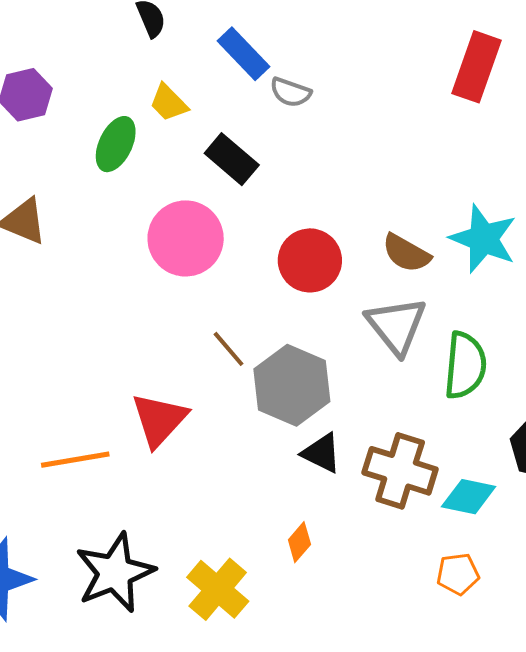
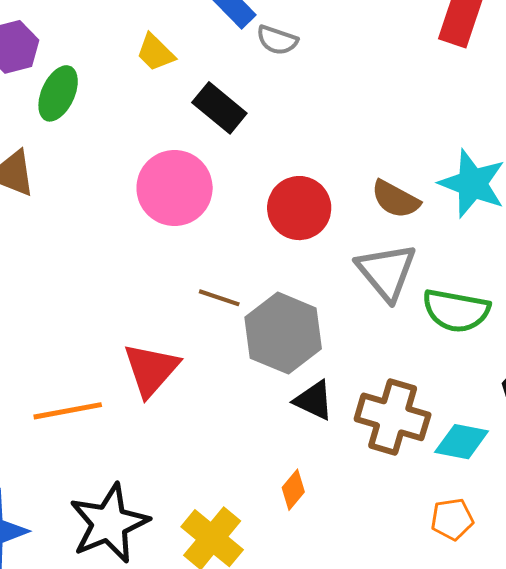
green ellipse: (116, 144) -> (58, 93), moved
brown line: (229, 349) -> (219, 298), turned -30
green semicircle: (465, 365) -> (456, 311), turned 96

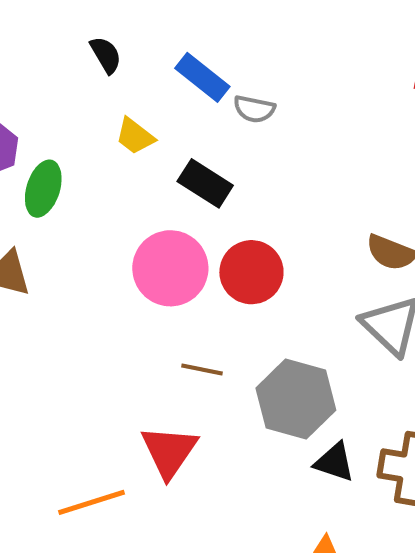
red circle: (299, 208) -> (251, 272), moved
brown line: (219, 298) -> (202, 370), moved

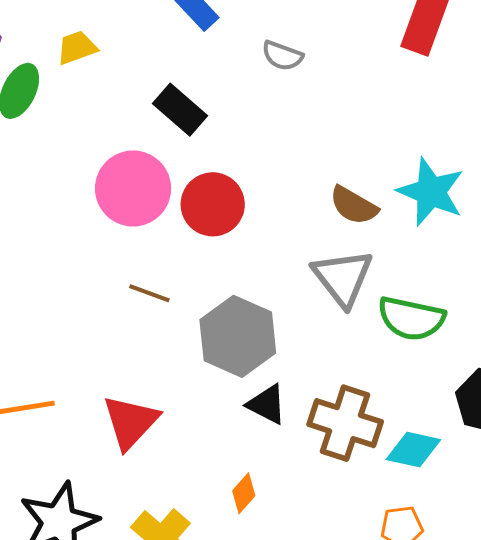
gray semicircle: (254, 109) -> (282, 56), moved
yellow trapezoid: (135, 136) -> (77, 48), moved, turned 114
red triangle: (169, 451) -> (131, 422), moved

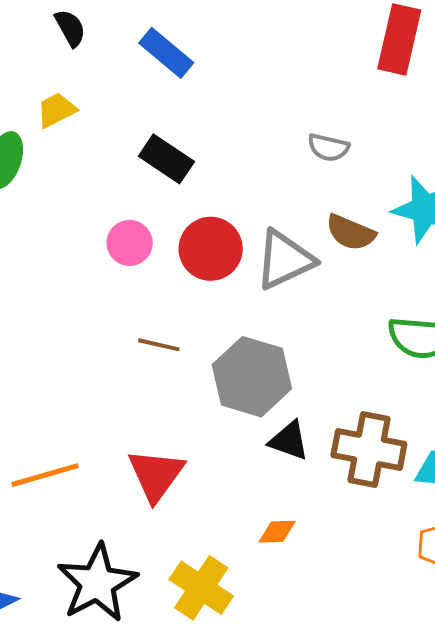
gray semicircle: (282, 56) -> (328, 148), moved
pink circle: (133, 188) -> (130, 243), size x0.6
gray triangle: (343, 278) -> (285, 260), moved, turned 50
orange diamond: (244, 493) -> (277, 532), turned 54

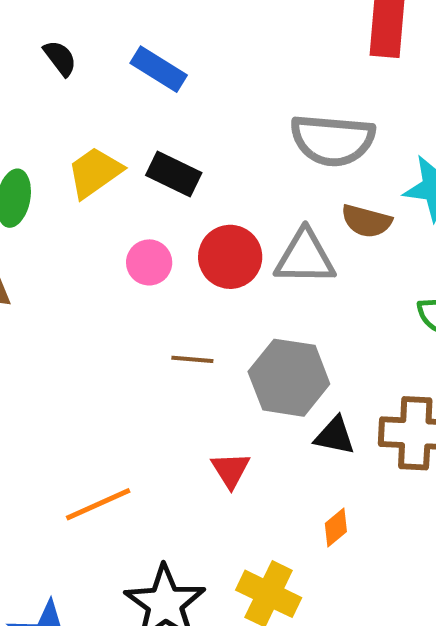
yellow trapezoid: (56, 110) -> (95, 172), moved, size x1.4
gray semicircle: (328, 148) -> (333, 140), size x2.0
gray triangle: (285, 260) -> (305, 257), turned 34
red triangle: (156, 475) -> (231, 470), moved, size x0.7
orange diamond: (277, 532) -> (336, 528), turned -30

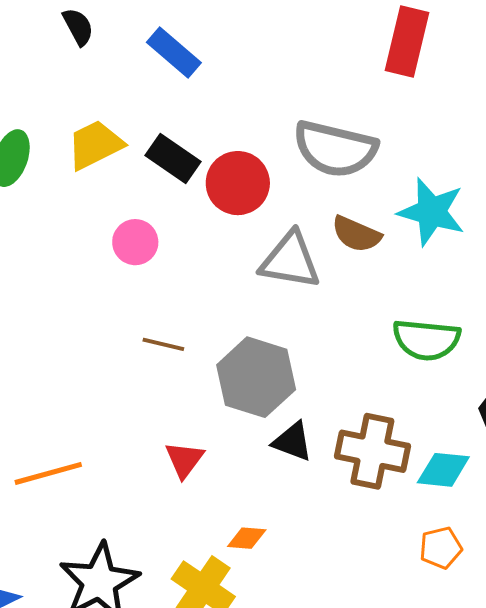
red circle: (230, 257) -> (238, 183), moved
orange diamond: (336, 528) -> (247, 538), moved, turned 36

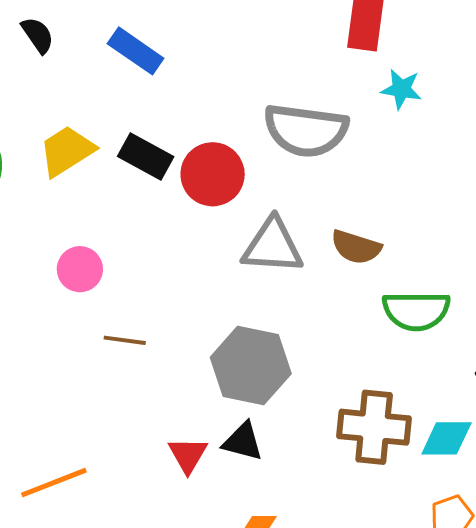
cyan star: (432, 212) -> (401, 89), moved, size x0.6
brown semicircle: (356, 234) -> (356, 247), moved
pink circle: (135, 242) -> (80, 269), moved
brown line: (163, 344) -> (125, 340), moved
black triangle: (293, 442) -> (243, 442), moved

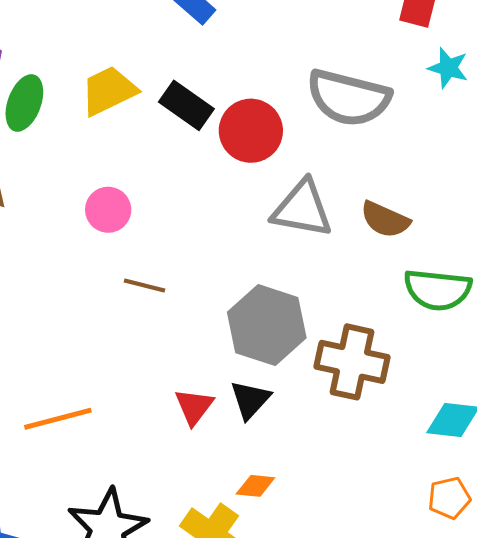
brown cross: (374, 427) -> (352, 362), moved
black triangle: (243, 442) -> (250, 400), turned 51

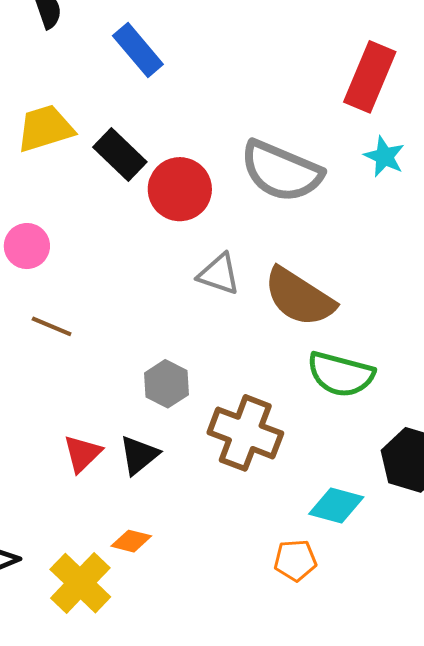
gray triangle: (302, 209) -> (219, 274), size x0.7
brown semicircle: (385, 220) -> (299, 297), size x1.5
gray hexagon: (267, 325) -> (167, 384), size x0.6
orange pentagon: (449, 498) -> (295, 560), moved

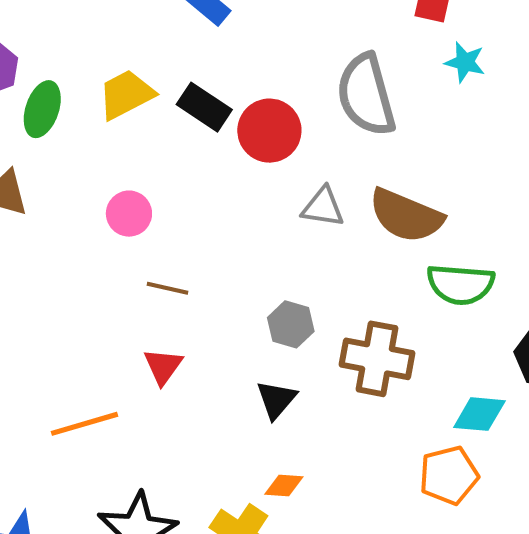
gray semicircle: (281, 171) -> (366, 95), turned 62
red triangle: (82, 453) -> (163, 366), moved
orange pentagon: (295, 560) -> (449, 475), size x1.4

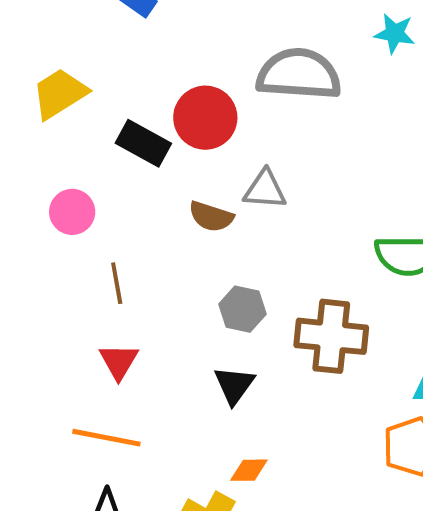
gray semicircle: (366, 95) -> (299, 74), turned 114
black rectangle: (204, 107) -> (143, 143), moved
brown semicircle: (406, 216) -> (211, 217), moved, size x0.6
brown line: (168, 288) -> (117, 283), turned 72
orange line: (84, 424) -> (106, 438), moved, turned 32

